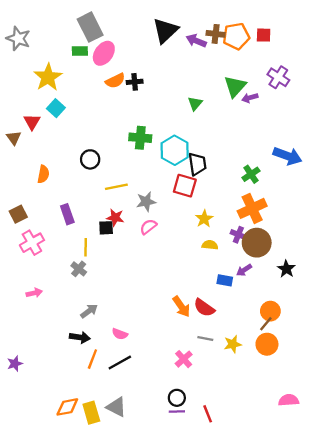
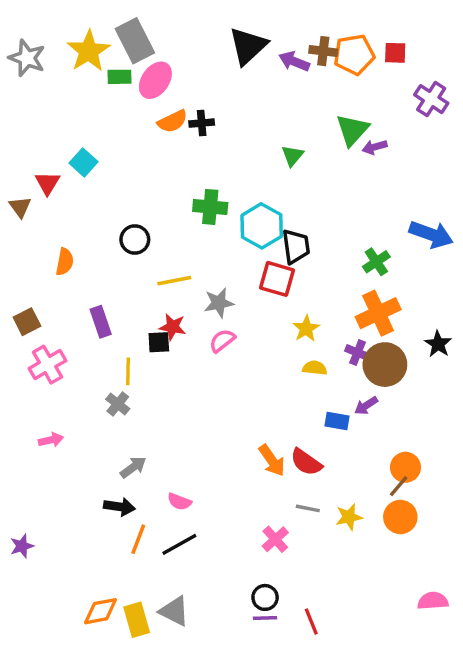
yellow star: (48, 77) -> (89, 51), moved
purple cross: (278, 77) -> (431, 99), moved
black star: (286, 269) -> (438, 344), moved

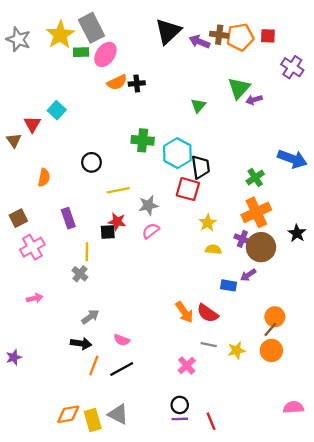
purple star: (22, 546) -> (14, 357), moved

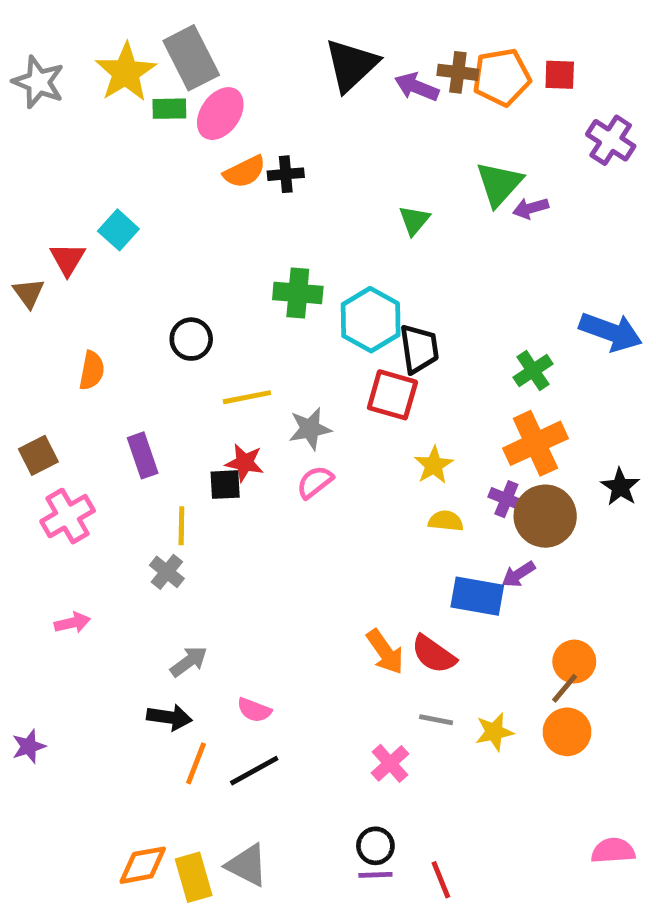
blue rectangle: (228, 285) -> (477, 596), size x1.5

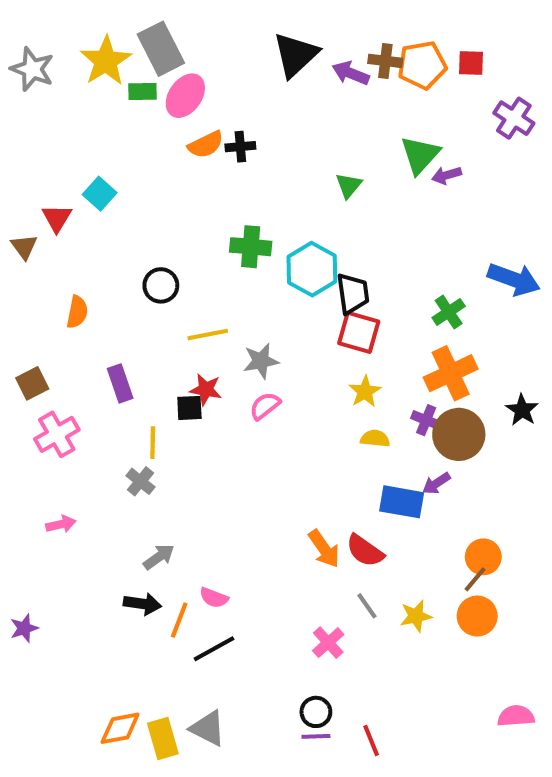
red square: (392, 395) -> (359, 332), moved
gray line: (436, 720) -> (367, 606), turned 44
orange line: (196, 763) -> (179, 620), moved

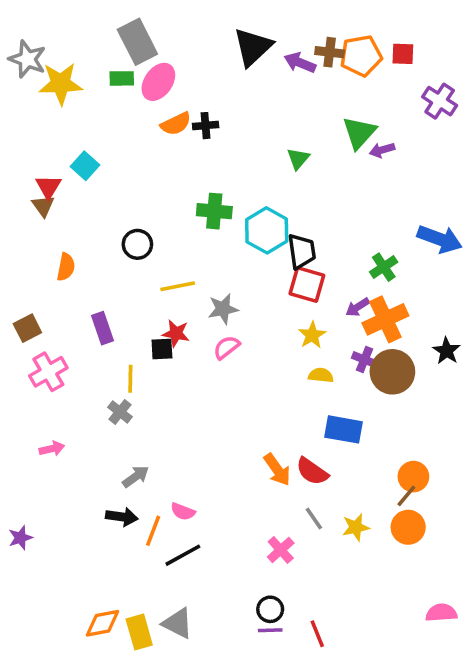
yellow star: (106, 61) -> (61, 84), moved, turned 30
brown triangle: (24, 247) -> (43, 206), moved
purple arrow: (436, 483) -> (358, 307), moved

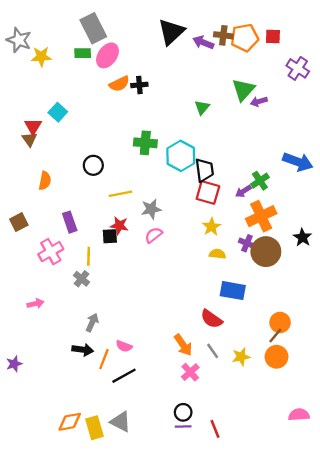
yellow star: (61, 84) -> (41, 57), size x0.7
purple arrow: (358, 307) -> (243, 191), moved
pink cross: (48, 372) -> (51, 252), moved
orange arrow: (277, 470) -> (183, 345), moved
gray arrow: (136, 477) -> (92, 322), turned -30

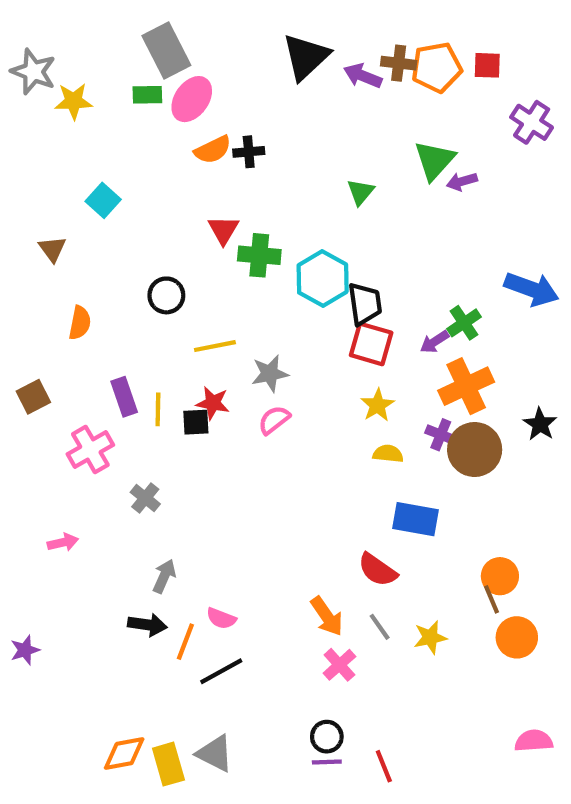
red triangle: (33, 126) -> (223, 230), moved
yellow line: (89, 256) -> (158, 409), moved
brown line: (275, 335) -> (491, 599), turned -63
orange circle: (276, 357) -> (517, 637), moved

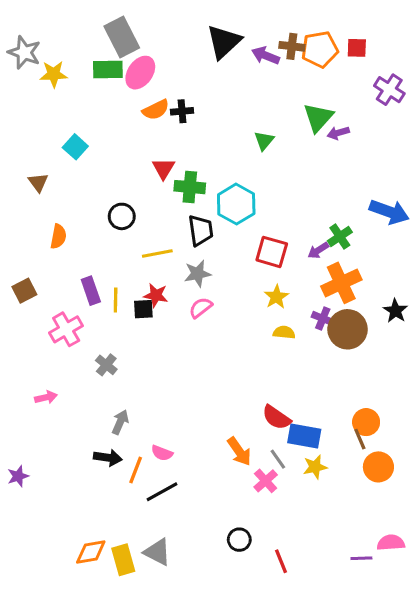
green rectangle: (147, 95) -> (108, 69), size x1.4
black trapezoid: (365, 304) -> (201, 230), moved
blue rectangle: (415, 519) -> (304, 436), moved
pink cross: (339, 665) -> (266, 481), moved
purple line: (327, 762) -> (361, 558), moved

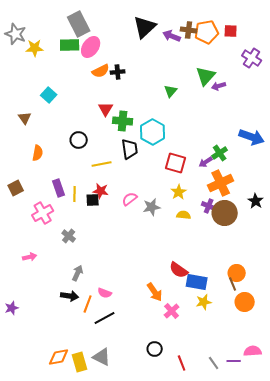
gray star: (198, 274) -> (152, 207), moved
gray line: (278, 459) -> (214, 363), moved

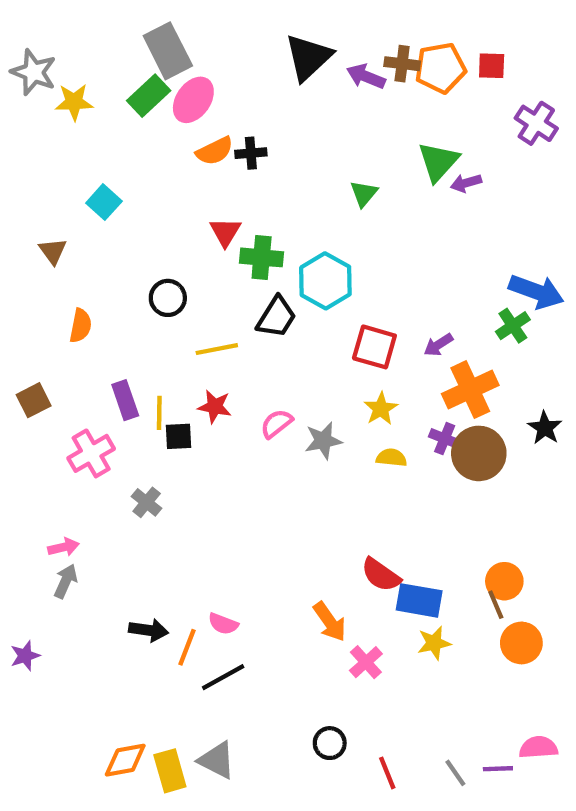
green rectangle: (70, 45) -> (149, 96), turned -42
black trapezoid: (130, 149) -> (276, 317), turned 40
green cross: (220, 153) -> (513, 326), moved
black square: (93, 200) -> (178, 436), moved
gray arrow: (78, 273) -> (66, 581), moved

